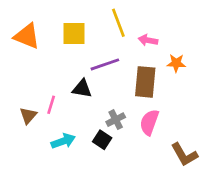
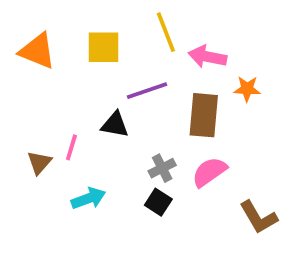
pink arrow: (148, 40) -> (207, 57), size x1.4
pink semicircle: (149, 122) -> (209, 172), turned 35
black square: (102, 140) -> (158, 202), moved

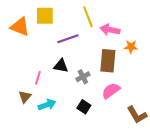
yellow square: (104, 47) -> (45, 16), moved
purple line: (147, 91) -> (68, 39), moved
brown triangle: (39, 162) -> (25, 97), moved
gray cross: (162, 168) -> (83, 77), moved

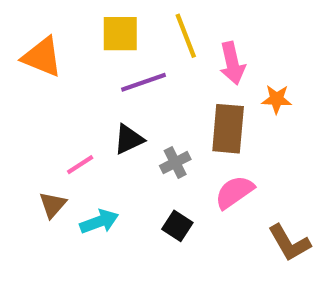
yellow square: (45, 16) -> (120, 34), moved
pink arrow: (110, 30) -> (232, 63), turned -114
black triangle: (61, 66) -> (129, 139), turned -35
pink line: (38, 78) -> (80, 165), turned 40

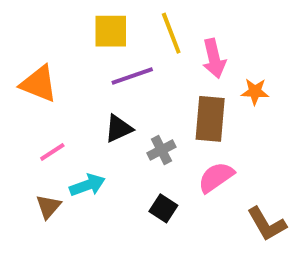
orange triangle: (42, 57) -> (39, 84), moved
pink line: (80, 165) -> (52, 152), moved
brown triangle: (53, 205) -> (48, 207), moved
cyan arrow: (99, 222) -> (87, 185), moved

